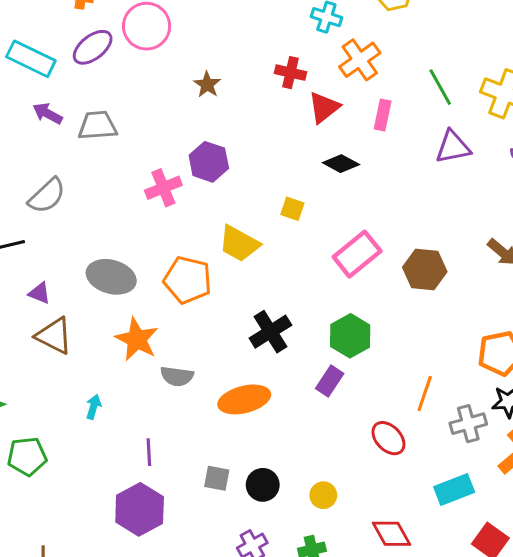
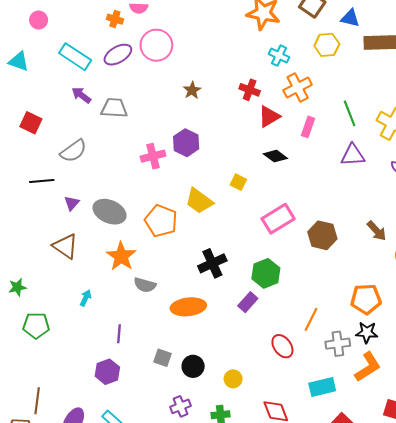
purple triangle: (39, 293) -> (72, 203), moved, turned 42
purple hexagon: (140, 509) -> (107, 372), size x0.7

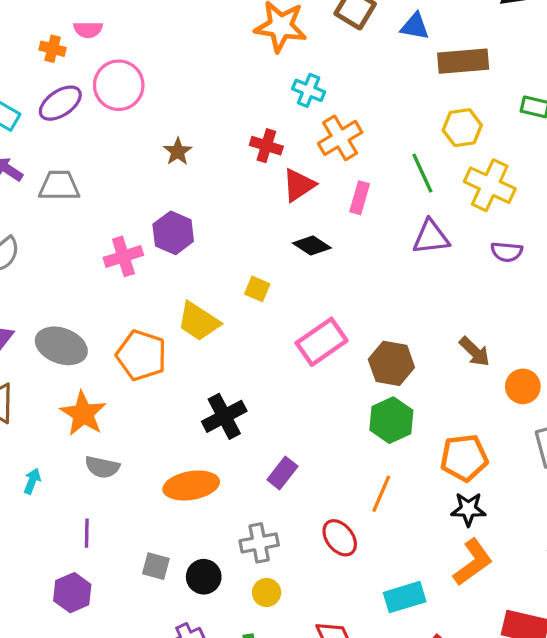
yellow hexagon: (327, 45) -> (462, 128), moved
green hexagon: (266, 273) -> (391, 420), moved
gray semicircle: (145, 285) -> (102, 467), moved
gray cross: (338, 344) -> (259, 543), moved

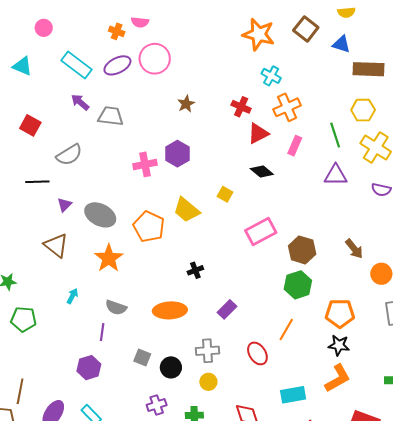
black cross: (224, 416) -> (195, 270), size x0.6
gray semicircle: (102, 467) -> (116, 308), moved

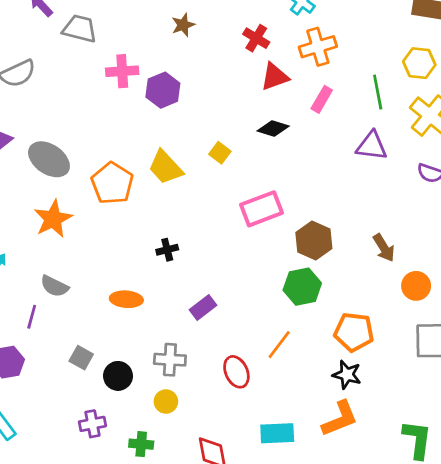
pink cross: (145, 164) -> (122, 71), moved
black diamond: (262, 172) -> (273, 129), turned -30
orange ellipse: (170, 310) -> (126, 299), size x0.7

